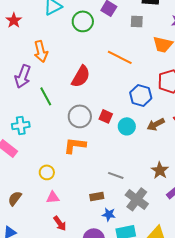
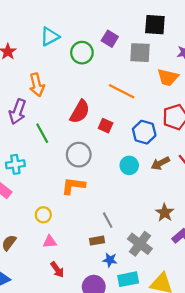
gray square: (137, 21) -> (140, 53), size x1.5
red square: (106, 116) -> (106, 126), moved
gray line: (116, 175) -> (108, 220), moved, turned 42

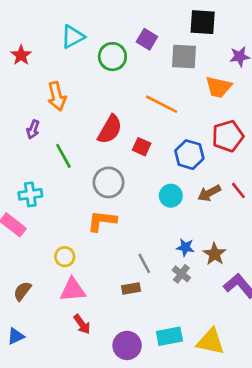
purple arrow: (17, 112) -> (33, 129), size x0.6
pink triangle: (50, 242) -> (73, 290), size x1.5
gray cross: (140, 244) -> (181, 274), moved, size x0.6
blue star: (110, 260) -> (185, 247), moved

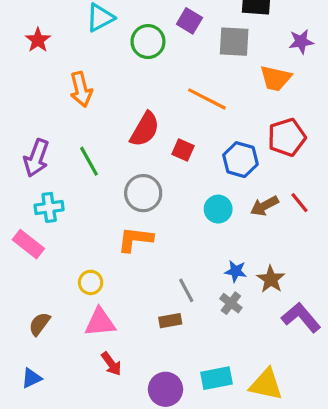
purple arrow: (33, 129) -> (36, 158), moved, size x1.6

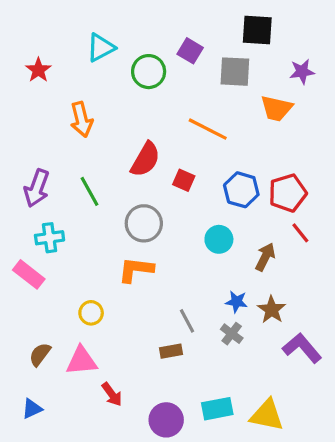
red pentagon: (287, 137) -> (288, 193), moved
brown arrow: (264, 206) -> (265, 257), moved, turned 144
pink triangle: (100, 322) -> (81, 361), moved

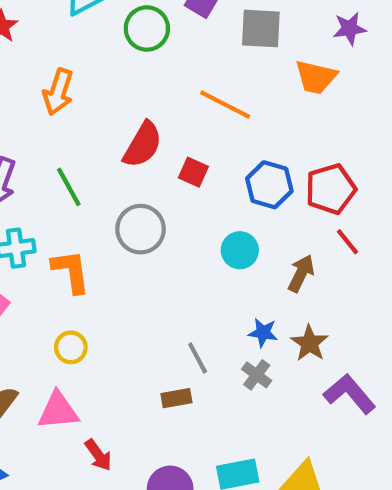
orange arrow: (81, 119) -> (58, 92), turned 32
orange L-shape: (136, 270) -> (71, 271), moved, turned 75

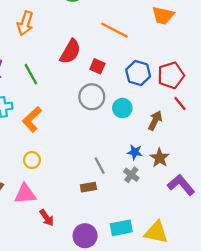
gray circle: (141, 229) -> (92, 97), moved
orange L-shape: (71, 271) -> (32, 119), turned -125

